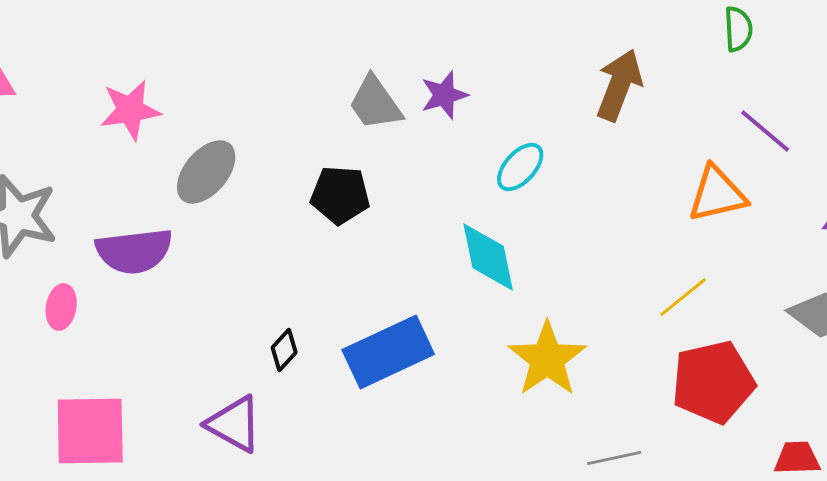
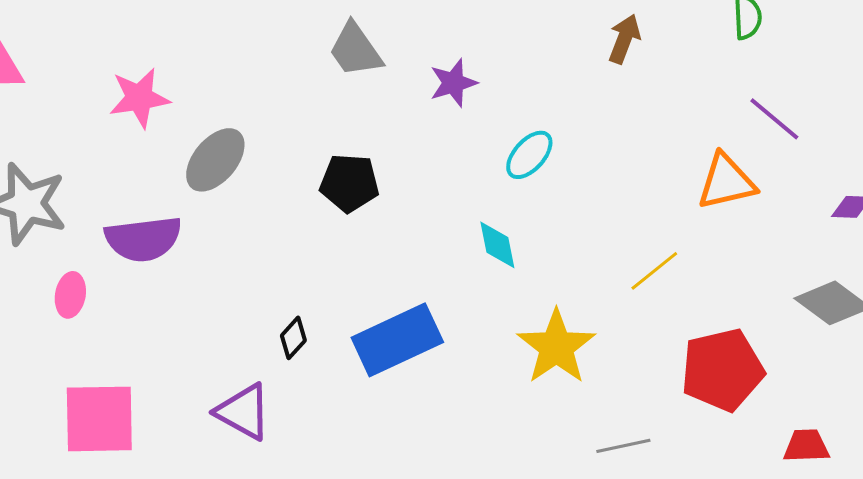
brown arrow: (619, 85) -> (624, 39), moved, size x0.7
gray trapezoid: (375, 103) -> (355, 50), moved
cyan diamond: (488, 257) -> (497, 245), size x0.7
yellow line: (683, 297) -> (654, 271), moved

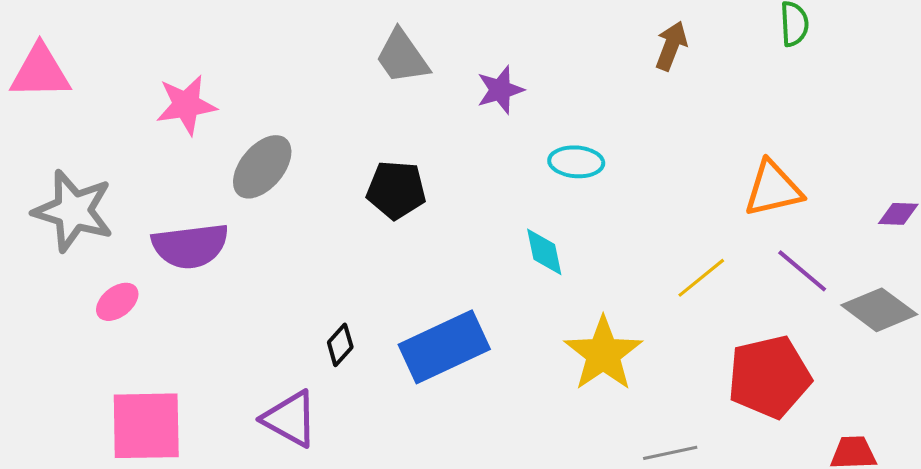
purple line: (774, 119) -> (802, 271), moved
cyan ellipse: (529, 155) -> (576, 162), turned 52
pink ellipse: (70, 295) -> (117, 302), turned 42

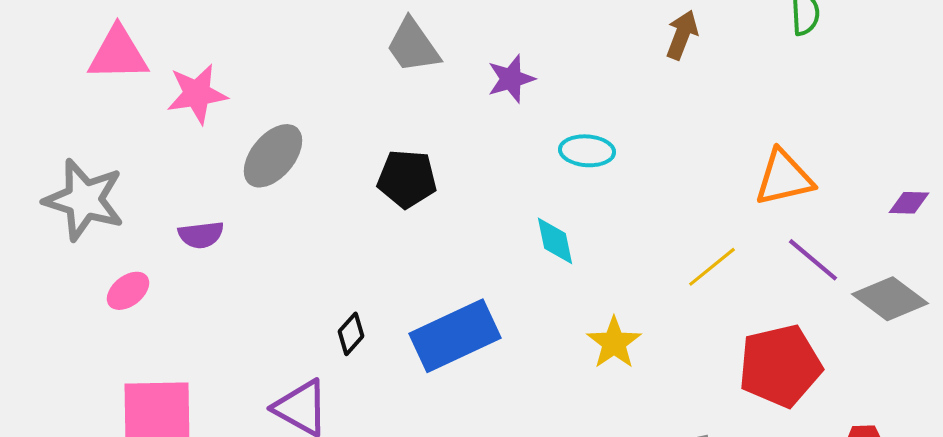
pink triangle: (40, 72) -> (118, 54), moved
purple semicircle: (190, 246) -> (201, 235), size x0.6
yellow star: (603, 354) -> (614, 343), size x0.7

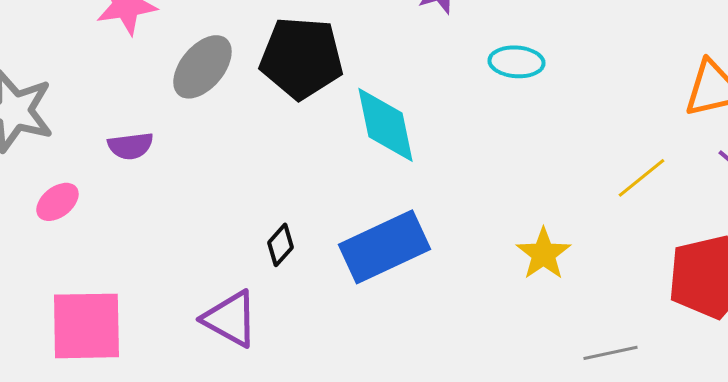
black pentagon: (407, 179) -> (301, 58), moved, size x1.4
cyan diamond: (555, 241) -> (385, 125), moved, size x1.6

